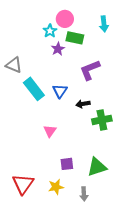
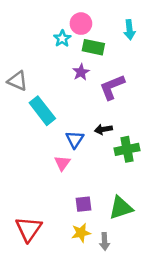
purple star: (58, 49) -> (81, 72), moved
blue triangle: (60, 91) -> (75, 139), moved
yellow star: (56, 187) -> (81, 233), moved

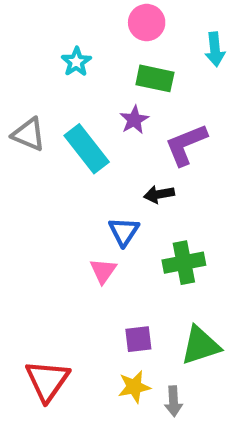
pink circle: (81, 24) -> (147, 23), moved
cyan star: (62, 38) -> (76, 62), moved
cyan rectangle: (42, 111) -> (87, 149), moved
black arrow: (103, 129) -> (159, 194), moved
green cross: (127, 149) -> (184, 263), moved

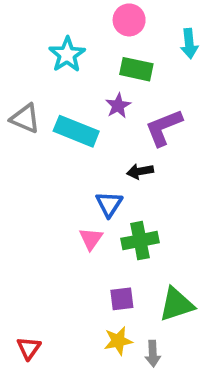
cyan star: (76, 62) -> (67, 55), size x1.4
cyan rectangle: (87, 149) -> (76, 131), turned -30
green cross: (184, 263) -> (140, 241), moved
red triangle: (47, 381) -> (29, 348), moved, size x0.6

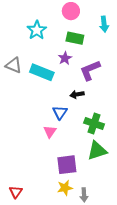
green cross: (140, 241) -> (94, 124), moved, turned 30
purple square: (122, 299) -> (67, 165), size x1.5
green triangle: (176, 304) -> (97, 151), moved

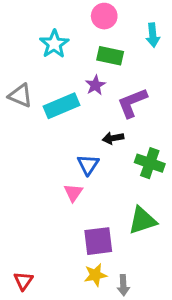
cyan rectangle: (42, 72) -> (62, 106), turned -45
green cross: (94, 124) -> (150, 163), moved

